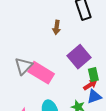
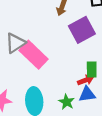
purple square: (79, 57) -> (82, 30), moved

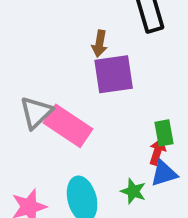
purple square: (82, 30) -> (114, 74), moved, turned 30
red arrow: (86, 80) -> (157, 152), turned -42

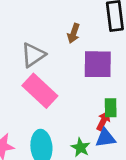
purple square: (114, 74) -> (98, 64), moved
gray triangle: (36, 112) -> (33, 55), moved

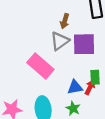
gray triangle: (33, 55) -> (60, 41), moved
blue triangle: (105, 138) -> (75, 87), moved

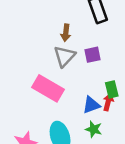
purple square: (84, 44) -> (92, 55), size x0.6

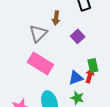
purple square: (92, 55) -> (78, 36), turned -32
gray triangle: (64, 56) -> (38, 33), moved

